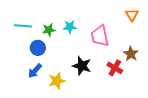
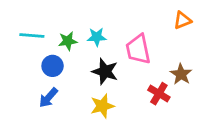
orange triangle: (132, 15) -> (182, 20), turned 40
black star: (82, 66) -> (105, 71), moved
yellow star: (57, 81) -> (102, 106), moved

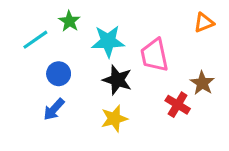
cyan line: (32, 36) -> (35, 40), turned -40
cyan star: (97, 37) -> (108, 41), size x1.5
green star: (68, 41) -> (69, 21), moved, turned -30

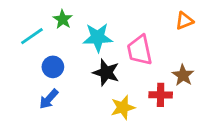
red cross: (178, 105) -> (161, 95), turned -30
yellow star: (114, 119) -> (123, 107), moved

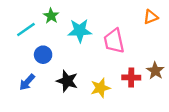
black star: (106, 72) -> (67, 81), moved
brown star: (183, 75) -> (155, 71), moved
blue arrow: (49, 99) -> (27, 82), moved

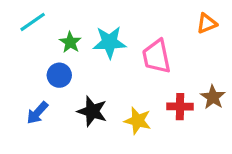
green star: (51, 16) -> (70, 42), moved
cyan line: (26, 30) -> (33, 22), moved
yellow star: (100, 88) -> (138, 121), turned 30

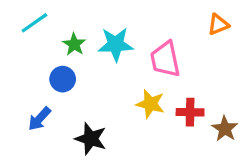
brown star: (213, 97) -> (225, 129), moved
black star: (92, 111) -> (91, 139), moved
yellow star: (138, 121) -> (150, 104), moved

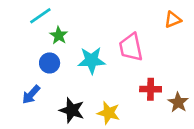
cyan line: (34, 23) -> (40, 16), moved
cyan star: (116, 44) -> (92, 60), moved
yellow star: (150, 104) -> (109, 113), moved

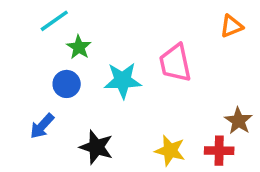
red cross: (151, 89) -> (219, 151), moved
brown star: (178, 102) -> (238, 121), moved
yellow star: (109, 113) -> (170, 151), moved

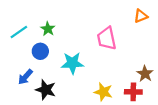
cyan line: (54, 21) -> (19, 32), moved
cyan star: (123, 80) -> (72, 63), moved
black star: (96, 147) -> (46, 90), moved

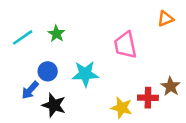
blue circle: (40, 51) -> (48, 71), moved
red cross: (133, 92) -> (148, 98), moved

